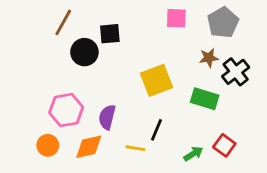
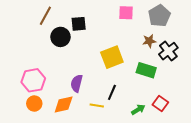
pink hexagon: (66, 110) -> (33, 80), moved

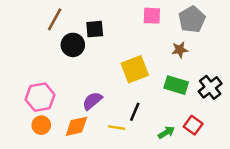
black cross: (168, 51) -> (210, 87), moved
purple semicircle: (77, 83) -> (92, 101), turned 36

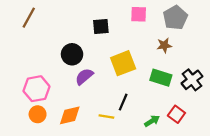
brown line: (55, 19) -> (29, 18), moved
black square: (95, 29) -> (101, 27), moved
black circle: (73, 45) -> (72, 54), moved
purple semicircle: (92, 101) -> (84, 76), moved

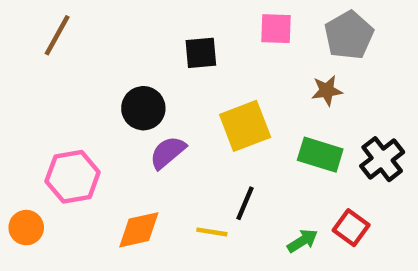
orange circle: (38, 114) -> (26, 228), moved

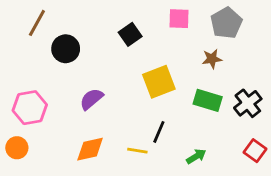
black square: (201, 53) -> (130, 34), turned -30
black circle: (143, 108) -> (66, 49), moved
purple semicircle: (168, 152) -> (91, 99), moved
pink hexagon: (73, 177) -> (30, 108), moved
red square: (351, 228) -> (255, 151), moved

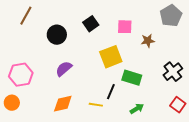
pink square: (179, 19) -> (125, 27), moved
gray pentagon: (226, 23) -> (171, 16), moved
black circle: (66, 49) -> (57, 35), moved
green rectangle: (208, 100) -> (132, 78), moved

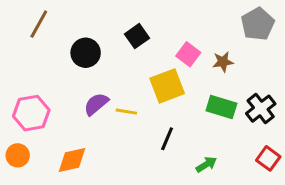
pink square: (125, 27) -> (188, 54), moved, turned 35
green rectangle: (132, 78) -> (221, 107), moved
orange diamond: (63, 104) -> (72, 160), moved
yellow line: (96, 105) -> (126, 112), moved

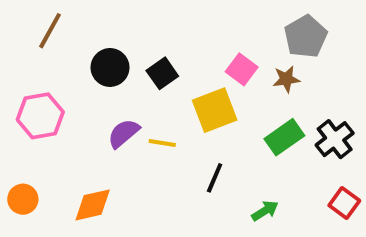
gray pentagon: (258, 24) -> (306, 36), moved
black square: (137, 36) -> (162, 73), moved
green rectangle: (221, 107) -> (284, 137), turned -52
pink hexagon: (31, 113) -> (40, 116), moved

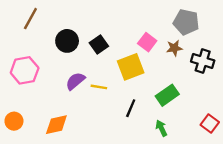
gray pentagon: (306, 36) -> (186, 22), turned -30
green rectangle: (284, 137) -> (167, 95), moved
black cross: (335, 139) -> (203, 61), moved, turned -35
green arrow: (265, 211) -> (161, 128), turned -84

